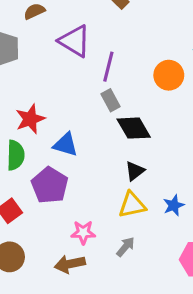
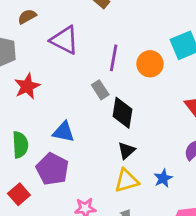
purple line: (108, 67) -> (114, 58), moved
red star: (30, 119) -> (27, 86), moved
black diamond: (134, 128) -> (123, 113), turned 44

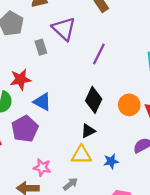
orange circle: (150, 64) -> (129, 105), moved
red star: (27, 86) -> (20, 79), moved
gray rectangle: (100, 90) -> (41, 47), moved

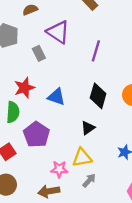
blue triangle: (42, 102) -> (56, 97), moved
black triangle: (88, 131) -> (88, 128), moved
yellow triangle: (81, 155) -> (82, 158), moved

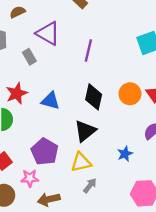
black triangle: (88, 128) -> (85, 131), size x1.5
purple pentagon: (36, 135) -> (45, 152), moved
pink star: (59, 169) -> (30, 178), moved

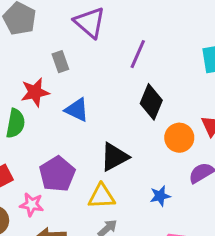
gray rectangle: (29, 57) -> (60, 62), moved
orange circle: (130, 94) -> (179, 138), moved
black diamond: (94, 97) -> (151, 102), moved

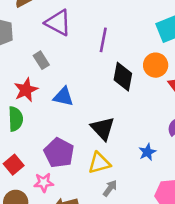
orange circle: (179, 138) -> (156, 65), moved
black triangle: (114, 157) -> (103, 128), turned -32

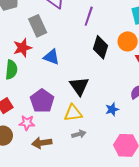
gray rectangle: (41, 60) -> (38, 26), size x1.5
gray arrow: (110, 188) -> (79, 134), turned 32

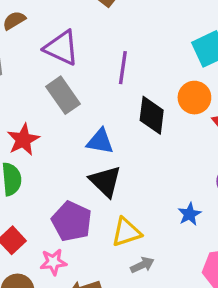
gray rectangle: (38, 26) -> (63, 95), moved
blue triangle: (51, 57) -> (100, 141), moved
black triangle: (79, 86) -> (105, 181), moved

